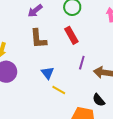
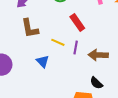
red rectangle: (71, 35) -> (77, 23), moved
yellow line: (59, 90) -> (58, 42), moved

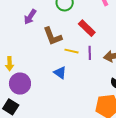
brown L-shape: (30, 28) -> (53, 36), moved

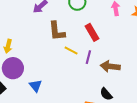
blue triangle: (60, 73) -> (36, 86), moved

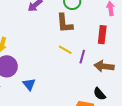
brown L-shape: (57, 31) -> (65, 23), moved
red rectangle: (92, 32) -> (102, 35), moved, turned 36

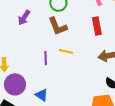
purple line: (82, 57) -> (46, 58), moved

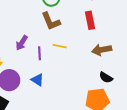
purple arrow: (24, 18) -> (22, 43), moved
blue triangle: (42, 95) -> (37, 80), moved

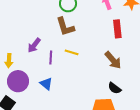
red rectangle: (90, 20) -> (117, 29), moved
brown arrow: (102, 50) -> (113, 60), turned -126

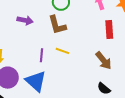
purple arrow: (34, 45) -> (25, 20), moved, turned -119
blue triangle: (46, 84) -> (36, 81), size x1.6

